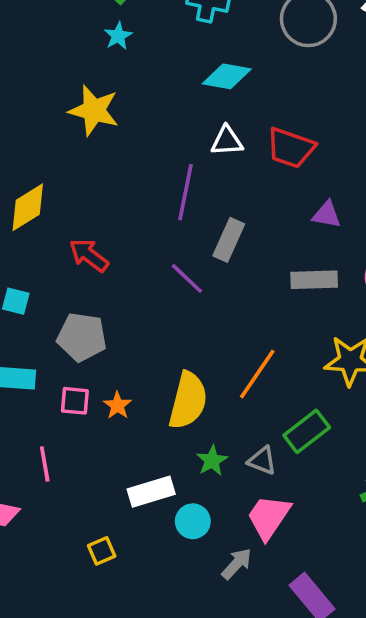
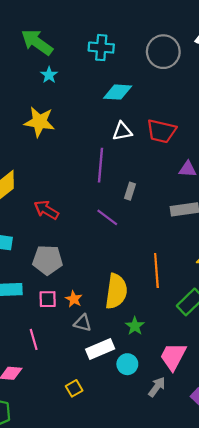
gray rectangle: (229, 240) -> (130, 191), size x0.7
orange line: (257, 374) -> (156, 270), turned -32
gray triangle: (262, 461) -> (83, 323), moved

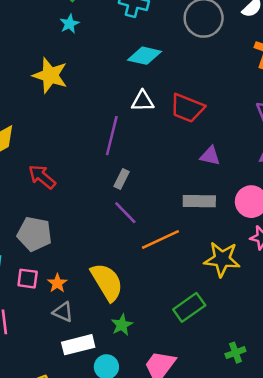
gray rectangle: (130, 191) -> (122, 179), moved
purple line: (107, 217) -> (125, 213), moved
orange line: (156, 270) -> (160, 240), moved, turned 60
yellow semicircle: (116, 291) -> (107, 282), turned -48

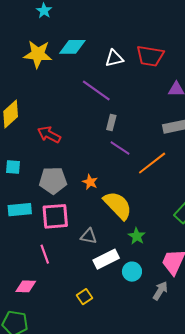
cyan diamond: (144, 56) -> (72, 47), moved
purple line: (112, 136) -> (96, 90), turned -56
pink square: (28, 279) -> (55, 216), size x1.6
orange star: (57, 283) -> (90, 182), moved

